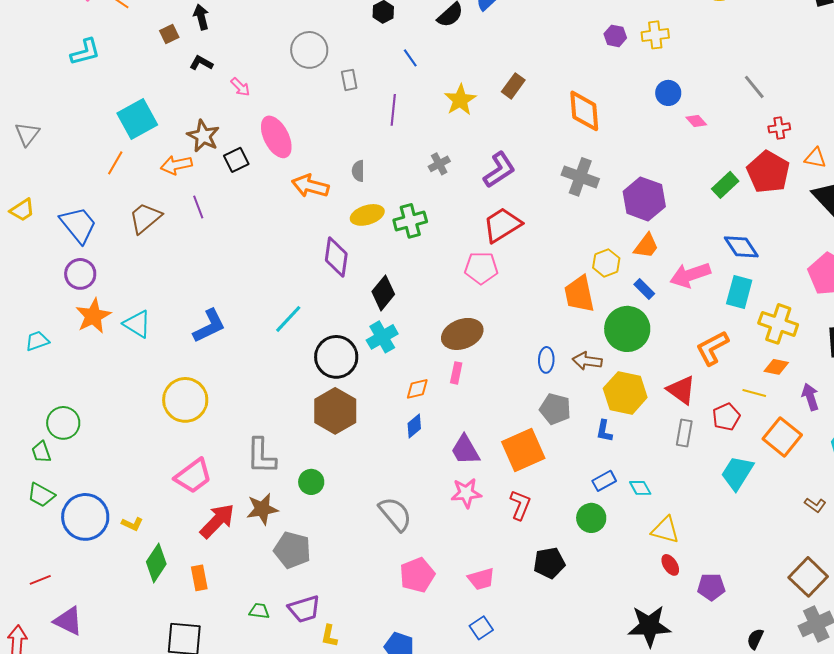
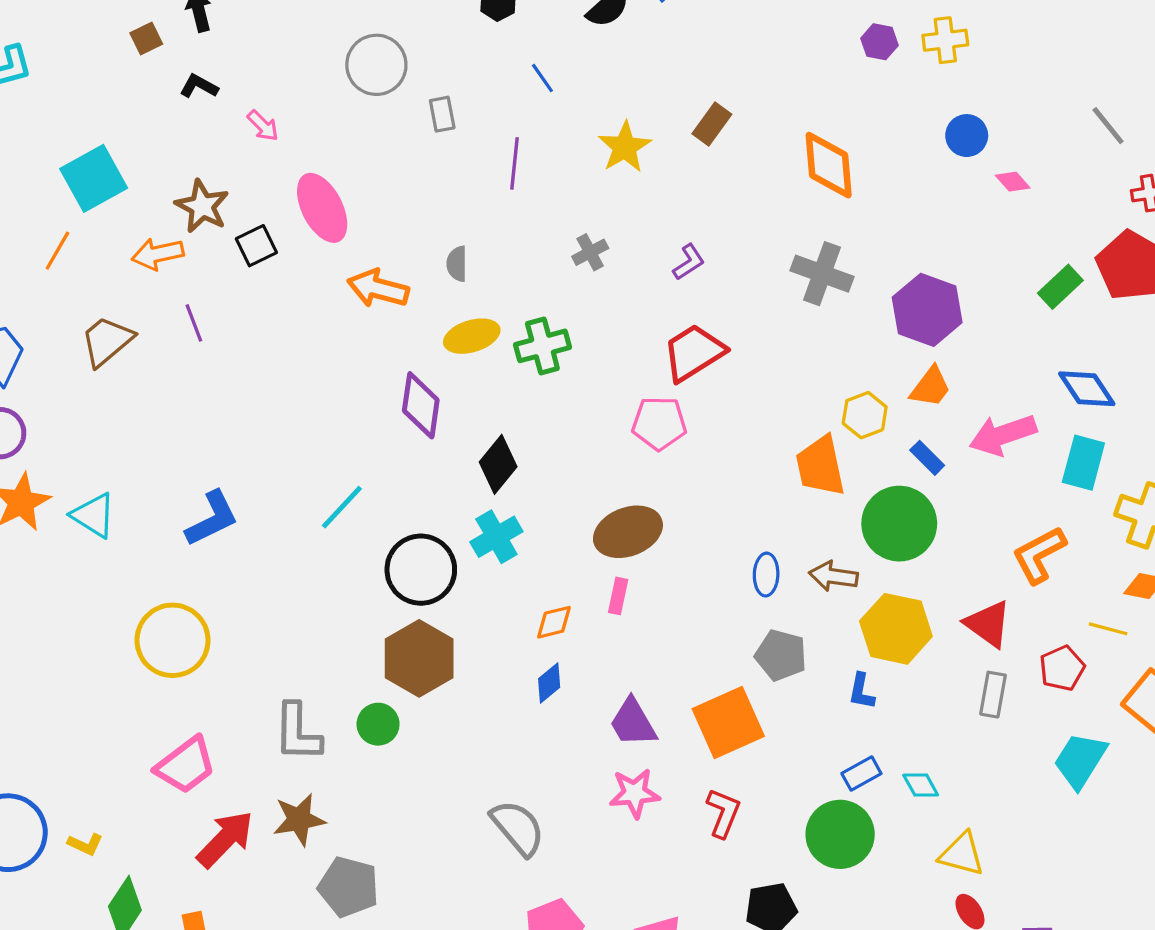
purple L-shape: (499, 170) -> (689, 262), size x0.6
green circle: (311, 482) -> (378, 724), moved
green circle: (591, 518) -> (840, 834), size x1.4

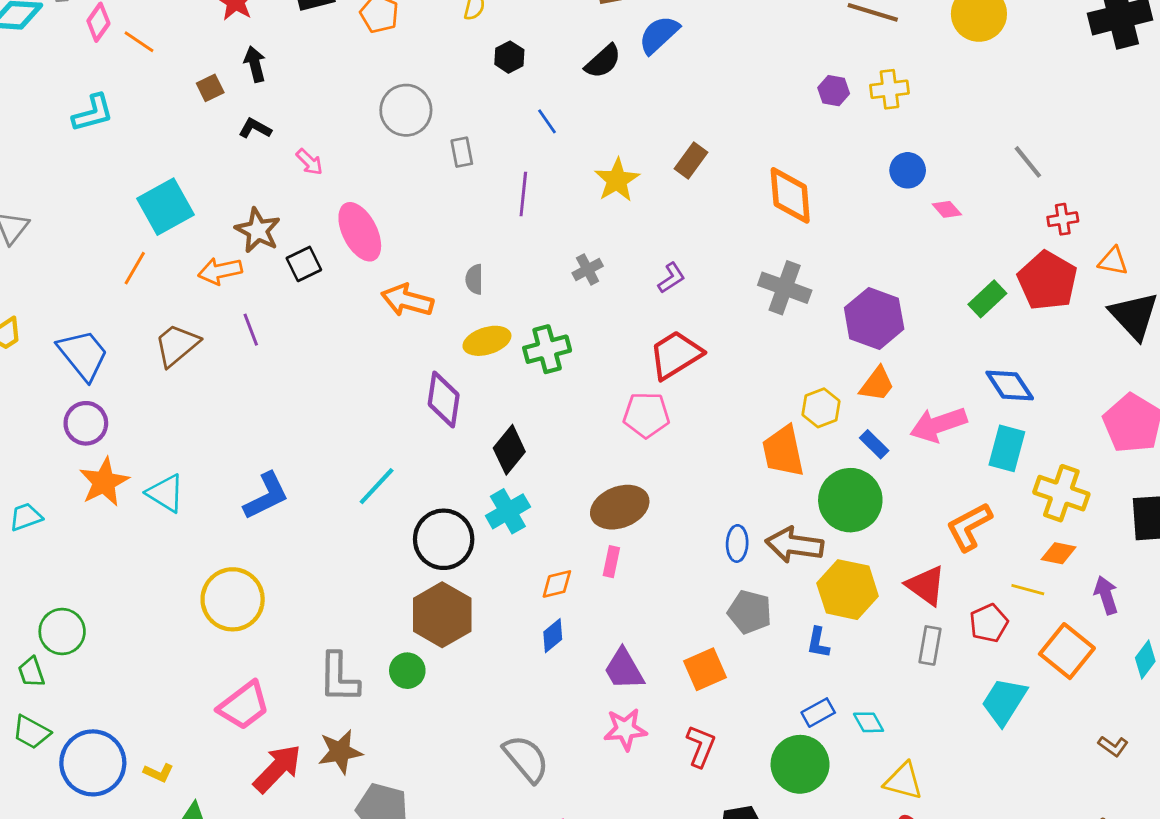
brown arrow: (833, 576) -> (794, 545), size x1.4
orange square: (728, 723) -> (705, 669), size x0.7

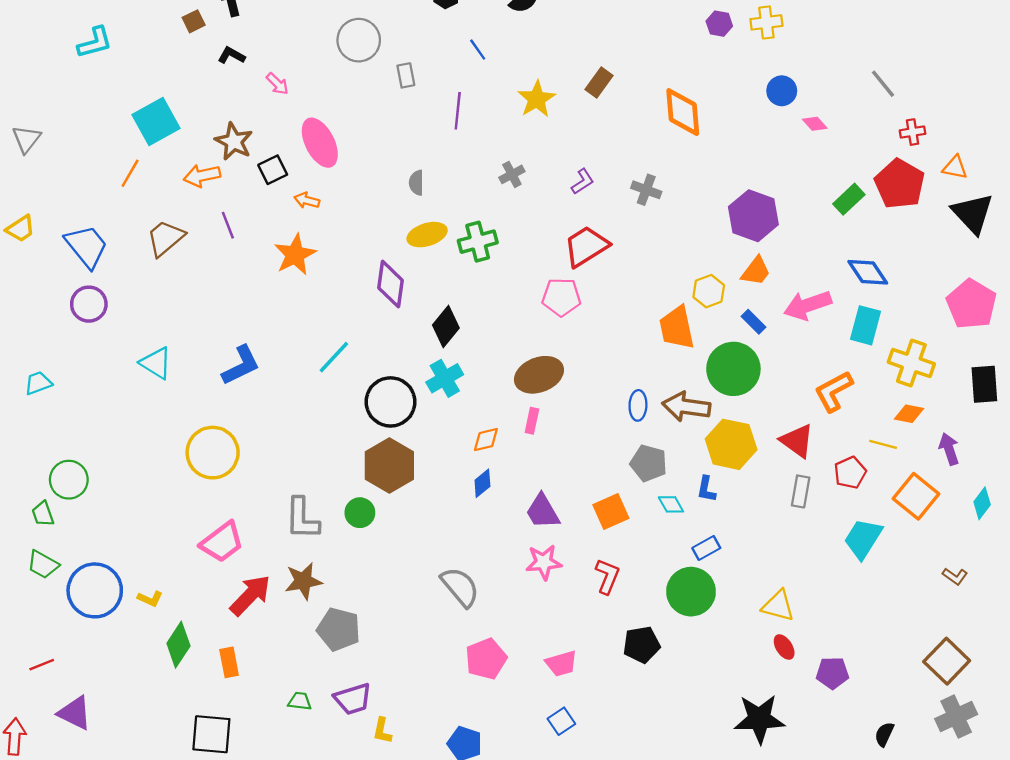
gray cross: (785, 288) -> (646, 190), moved, size x0.7
orange arrow: (407, 300) -> (307, 200), moved, size x0.6
orange star: (104, 482) -> (295, 255), moved
cyan diamond: (869, 722) -> (671, 504), moved

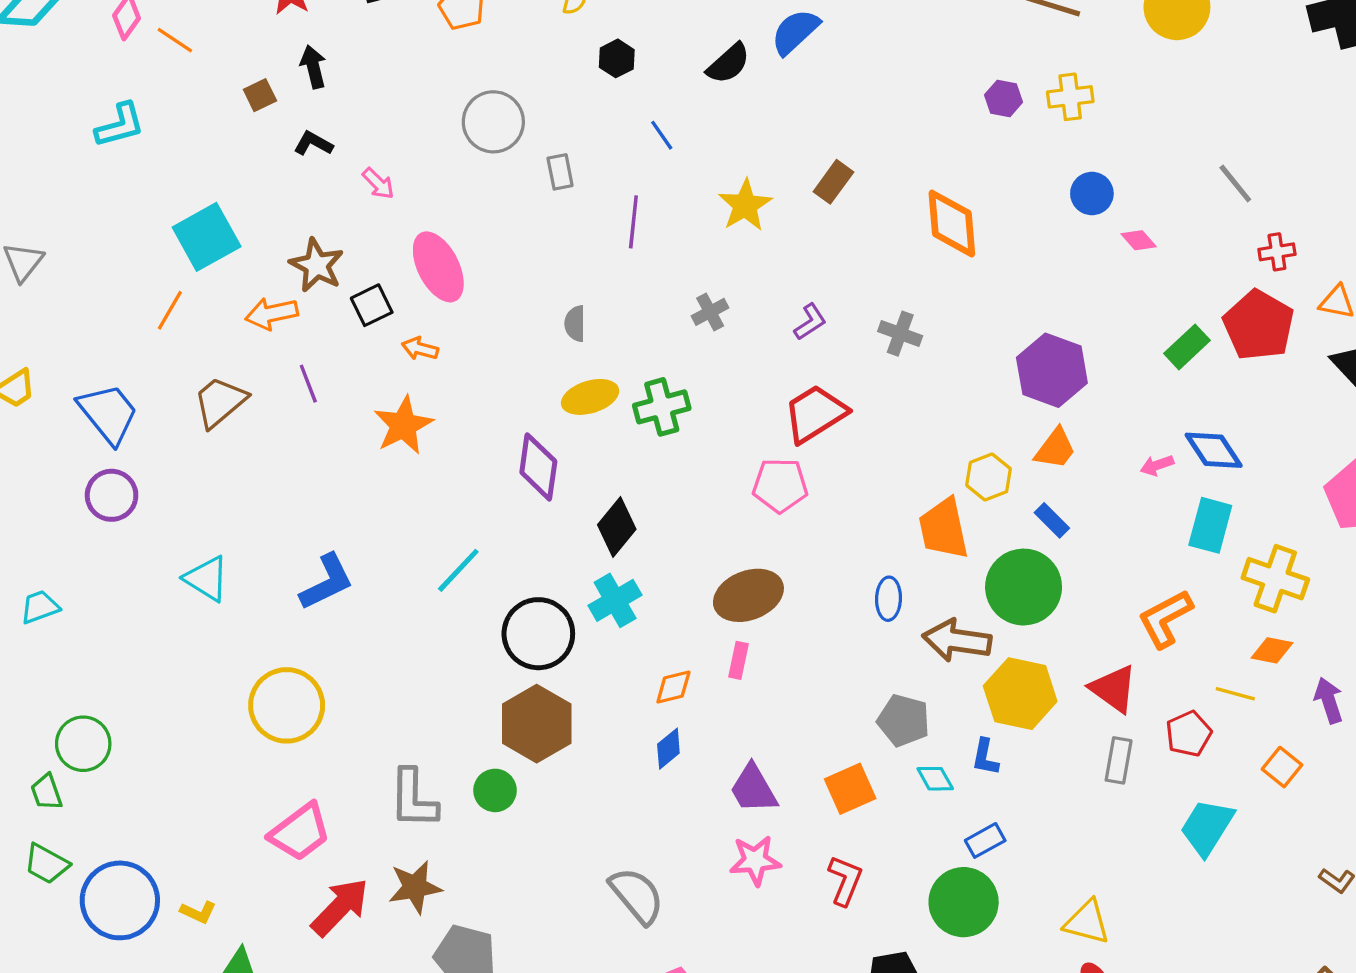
pink arrow: (808, 305) -> (1157, 465), moved, size x0.5
blue ellipse: (638, 405) -> (888, 599), moved
orange square: (916, 496) -> (1282, 767), size x0.6

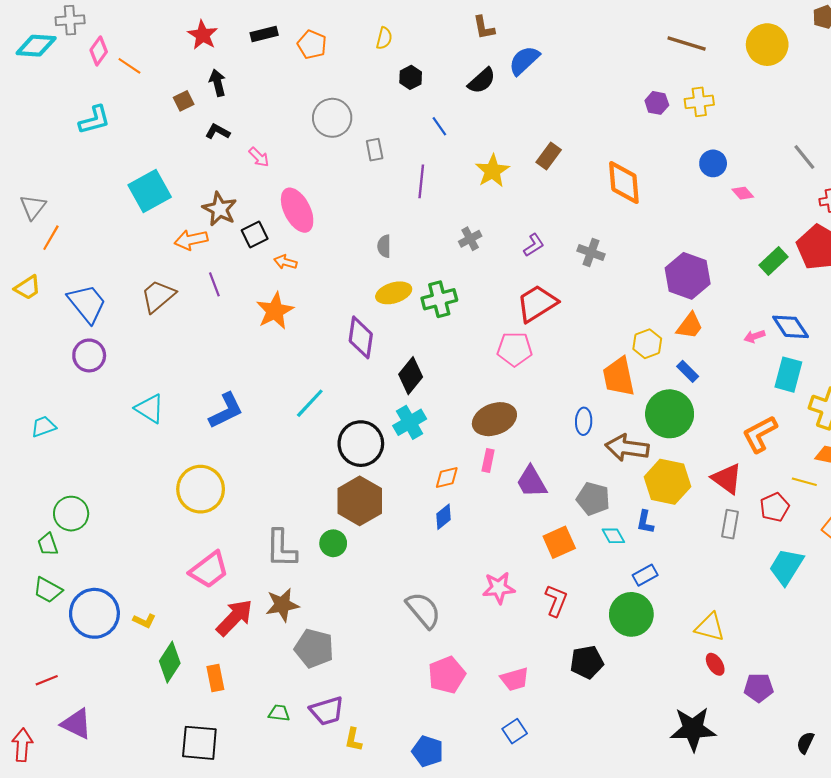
orange line: (170, 310) -> (51, 238), moved
purple trapezoid: (753, 789) -> (532, 482), moved

